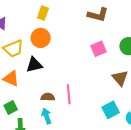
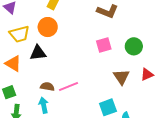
pink line: (69, 94) -> (68, 87), turned 66

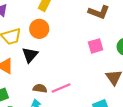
black triangle: (38, 53) -> (30, 55), turned -42

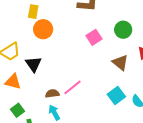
orange circle: (39, 29) -> (43, 29), moved

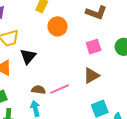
orange circle: (43, 29) -> (58, 26), moved
brown triangle: (120, 63) -> (91, 75), moved, turned 36

